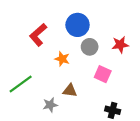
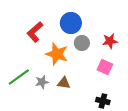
orange star: (62, 59) -> (57, 54), size x1.6
pink square: (103, 74) -> (105, 67), moved
gray star: (50, 105) -> (42, 82), moved

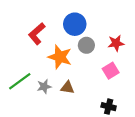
pink square: (105, 67) -> (111, 71), turned 35

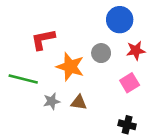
blue circle: (75, 24) -> (120, 20), moved
red L-shape: (37, 34) -> (43, 39), turned 30
green line: (20, 81) -> (23, 79), moved, turned 50

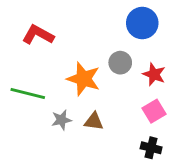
red L-shape: (43, 39) -> (38, 35), moved, turned 40
red star: (136, 51) -> (154, 74), moved, turned 30
pink square: (130, 83) -> (154, 111), moved

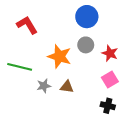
blue circle: (142, 23) -> (87, 17), moved
red L-shape: (38, 35) -> (27, 25), turned 30

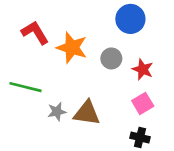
blue circle: (87, 17) -> (130, 19), moved
orange star: (60, 56) -> (72, 48), moved
brown triangle: (67, 87) -> (87, 113), size x1.5

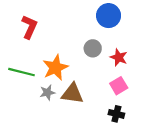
red L-shape: (35, 33) -> (29, 27), turned 55
orange star: (72, 48) -> (55, 68), moved, turned 30

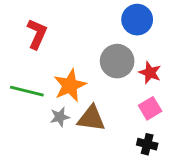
gray circle: (93, 48) -> (117, 61), size x1.5

